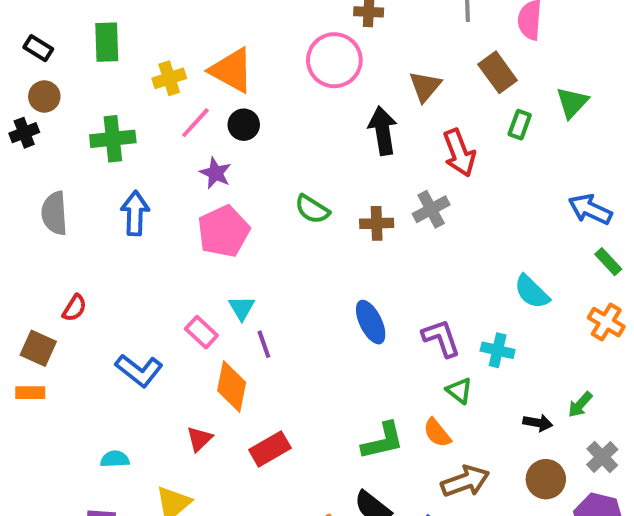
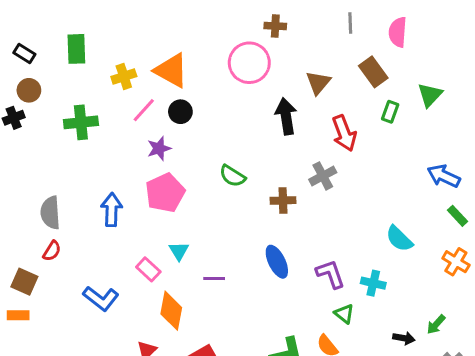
purple star: (216, 173) -> (159, 148), turned 30
gray semicircle: (54, 213) -> (50, 213), moved
blue arrow: (135, 213) -> (112, 210), moved
brown cross: (377, 223) -> (283, 200), moved
purple line: (264, 344) -> (214, 279), moved, turned -70

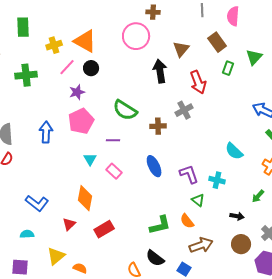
green semicircle: (232, 176) -> (125, 110), size x1.4
pink rectangle: (148, 269) -> (114, 171), moved
purple line: (214, 279) -> (113, 140), moved
blue L-shape: (101, 298) -> (37, 203), moved
green arrow: (436, 324) -> (258, 196), moved

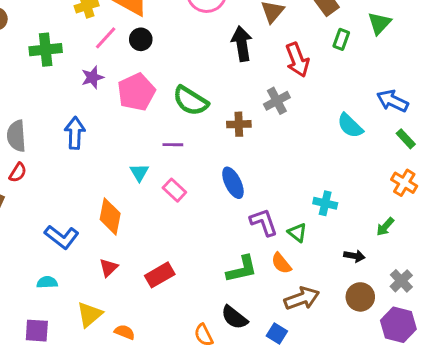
purple star: (77, 92) -> (92, 77), moved
pink pentagon: (81, 121) -> (136, 92), moved
cyan semicircle: (234, 151) -> (350, 126), moved
purple L-shape: (189, 174) -> (264, 222), moved
orange diamond: (85, 198) -> (110, 216), moved

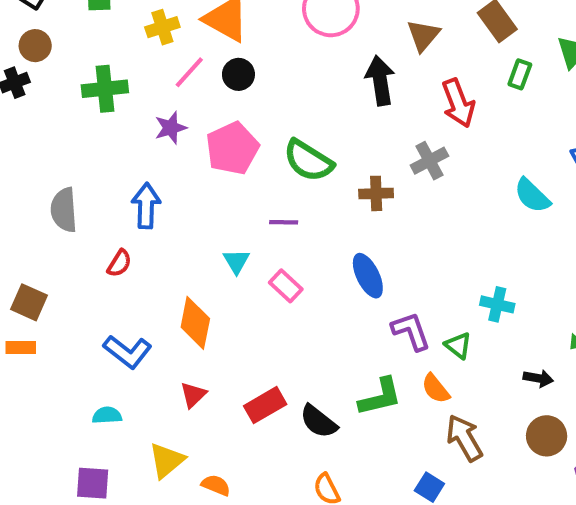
red semicircle: (18, 173) -> (119, 263), moved
brown arrow: (302, 298) -> (464, 438), turned -100
black semicircle: (234, 317) -> (319, 421), moved

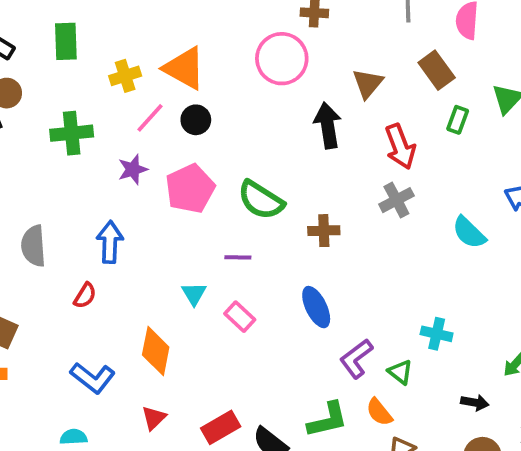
gray cross: (429, 161) -> (396, 200), moved
purple L-shape: (411, 331) -> (356, 359), turned -108

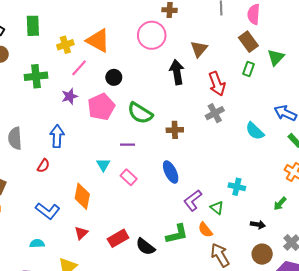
brown rectangle: (437, 70) -> (248, 42), moved
black circle: (196, 120) -> (114, 77), moved

